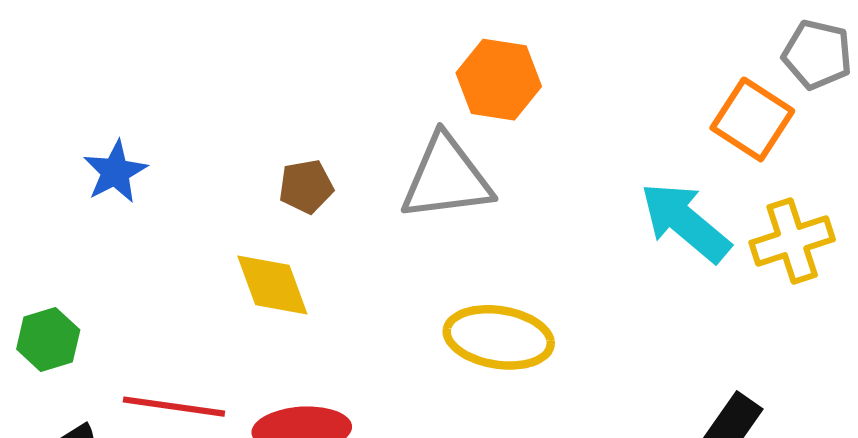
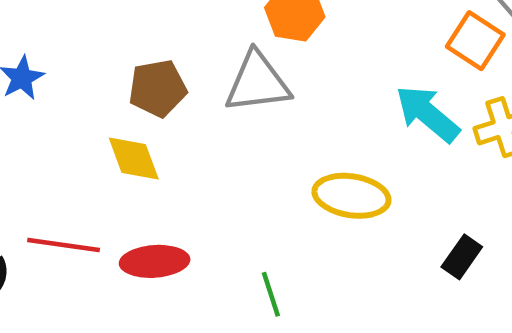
brown pentagon: (306, 186) -> (158, 88), size x1.5
yellow ellipse: (499, 337) -> (351, 196), moved

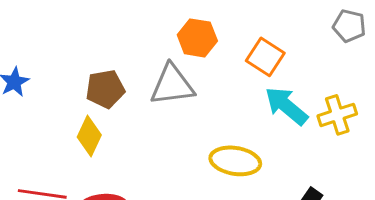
orange square: (475, 41) -> (265, 57), moved
yellow diamond: (134, 158) -> (89, 136), turned 45

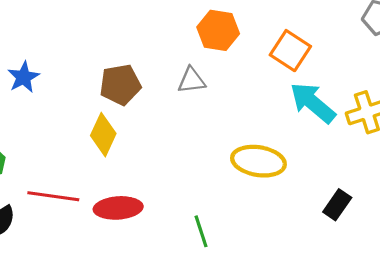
gray triangle: (172, 85) -> (191, 80), size x0.6

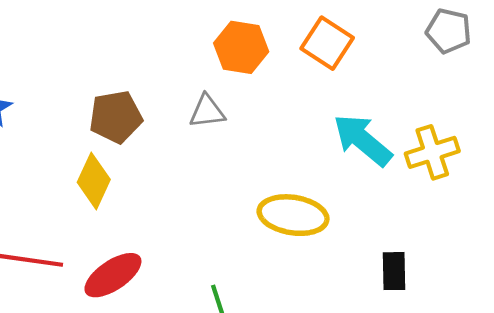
orange square: (290, 51) -> (327, 43), moved
black rectangle: (337, 205) -> (394, 271), turned -36
red ellipse: (118, 208) -> (113, 275), turned -30

